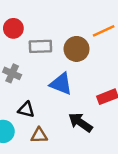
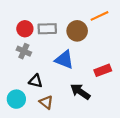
red circle: (13, 28) -> (25, 29), moved
brown triangle: (39, 135) -> (46, 102), turned 40

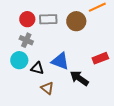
blue triangle: (64, 60) -> (60, 61), moved
cyan circle: (16, 99) -> (19, 60), moved

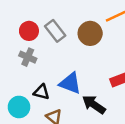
gray rectangle: (48, 19) -> (55, 31), turned 54
cyan circle: (19, 60) -> (19, 107), moved

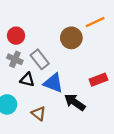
gray rectangle: (55, 31) -> (40, 59), moved
black triangle: (41, 92) -> (27, 80), moved

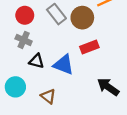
gray rectangle: (40, 59) -> (56, 14), moved
red rectangle: (98, 80) -> (89, 47), moved
black arrow: (75, 102) -> (108, 87), moved

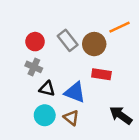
red rectangle: (89, 47) -> (101, 74), turned 30
cyan circle: (15, 87) -> (45, 115), moved
brown triangle: (48, 96) -> (71, 118), moved

